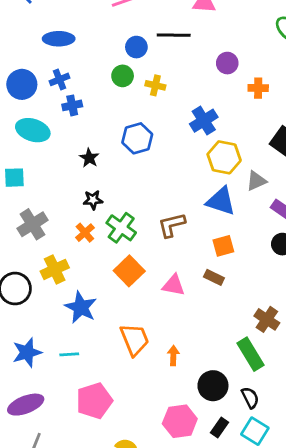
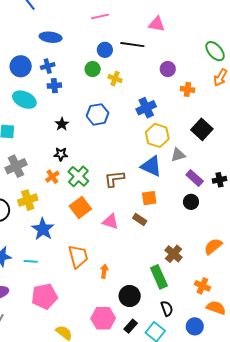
black semicircle: (250, 398) -> (167, 308), moved

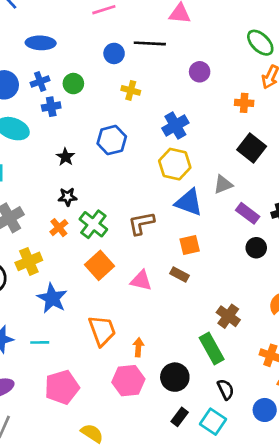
green circle: (93, 69) -> (73, 84), moved
orange cross: (187, 89) -> (244, 103), moved
yellow hexagon: (157, 135) -> (175, 164), moved
black circle: (191, 202) -> (256, 248), moved
pink hexagon: (103, 318) -> (128, 381), moved

